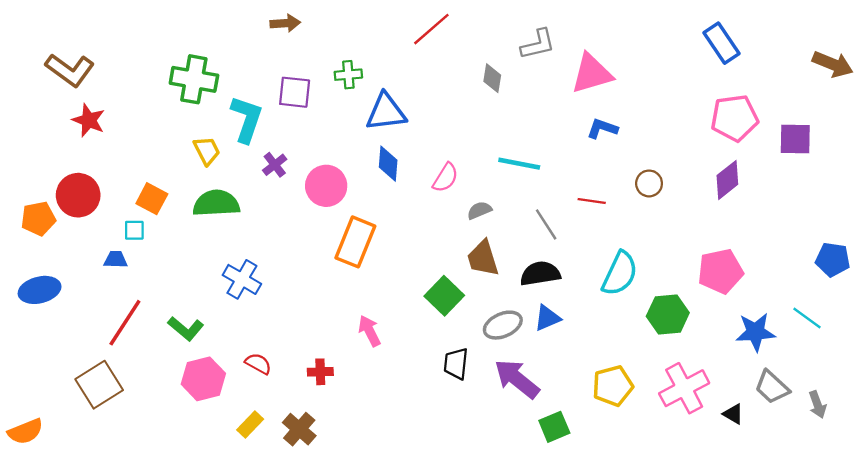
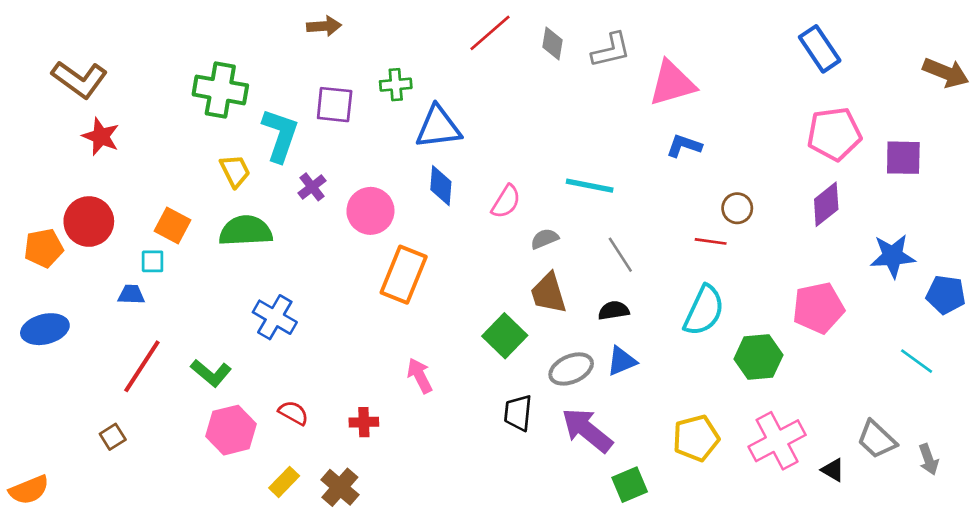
gray diamond: (492, 78) -> (553, 43), moved
red line: (592, 201) -> (711, 241), moved
black semicircle: (540, 274) -> (614, 311), size x0.7
blue star: (755, 332) -> (893, 256), moved
brown square: (99, 385) -> (113, 437), size x0.5

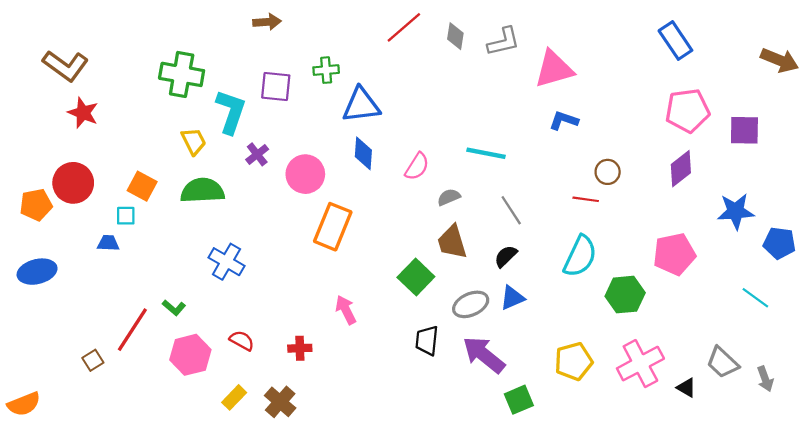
black semicircle: (614, 311) -> (506, 256), turned -35
red line: (142, 366) -> (132, 330), moved
green L-shape: (211, 373) -> (174, 308), size x0.7

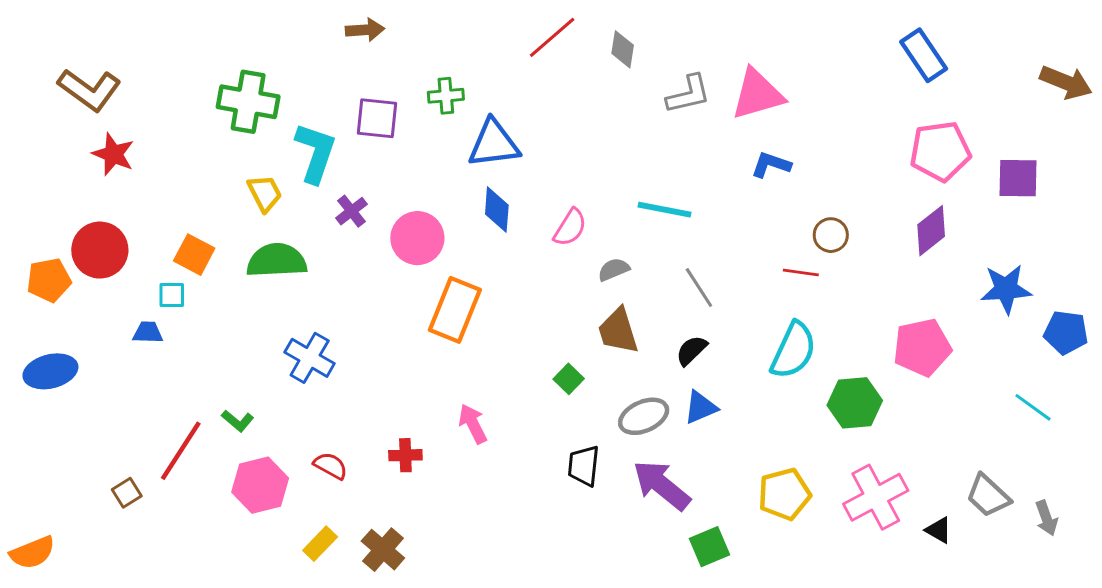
gray L-shape: (504, 42) -> (688, 94), moved
green square: (416, 277) -> (569, 379), size x0.6
red cross: (300, 348) -> (405, 455), moved

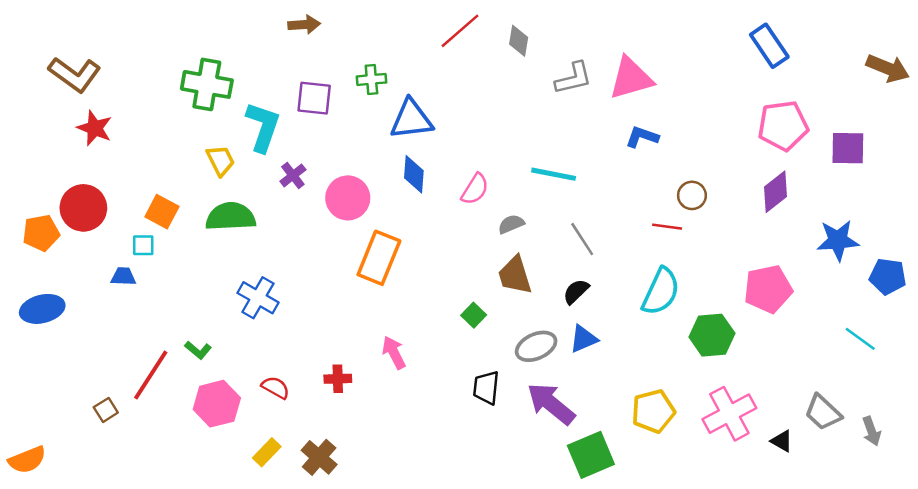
green square: (709, 547) -> (591, 455), size x1.4

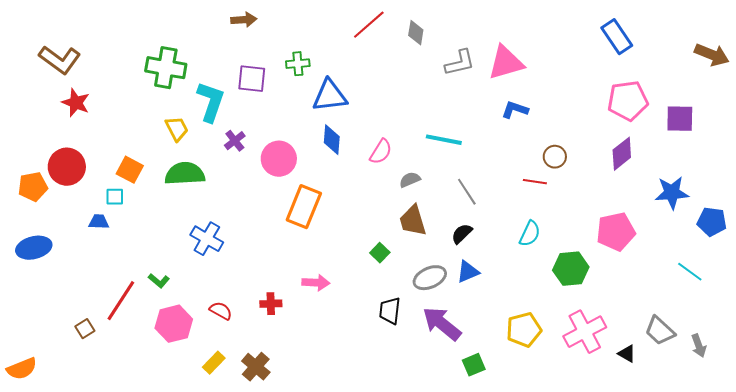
cyan semicircle: (661, 291) -> (530, 234), size x0.7
pink arrow: (394, 353) -> (316, 283), turned 120
green square: (591, 455) -> (474, 365), size x0.6

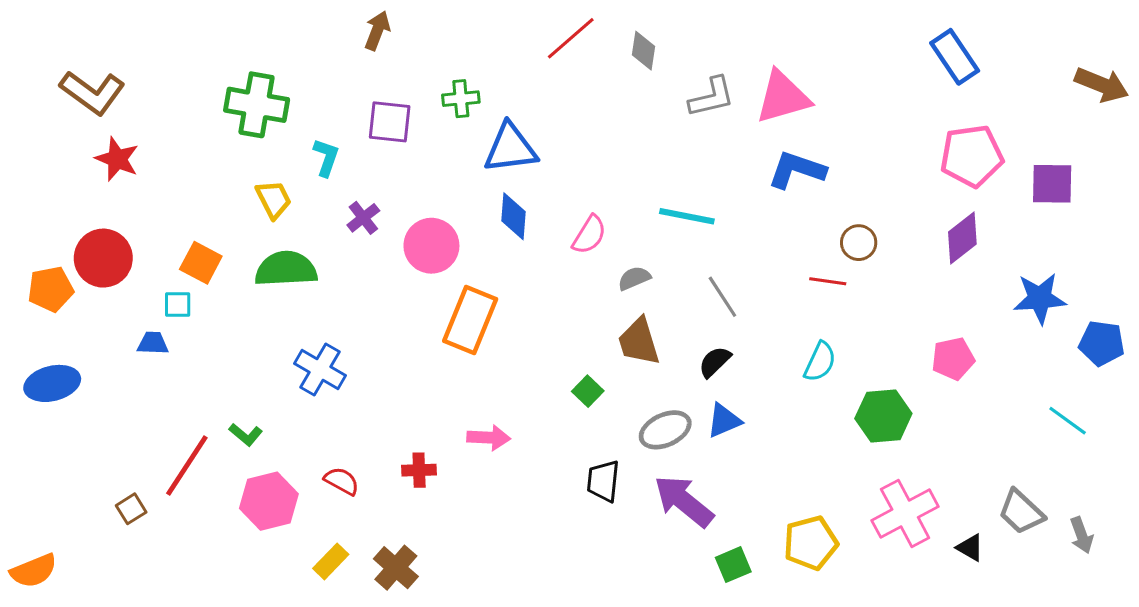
brown arrow: (244, 20) -> (377, 31), turned -65
cyan L-shape: (211, 102) -> (326, 157), size x0.6
blue L-shape: (515, 110) -> (797, 170), size x1.4
pink pentagon: (616, 232) -> (953, 359), size x0.7
yellow pentagon: (524, 330) -> (811, 543), moved

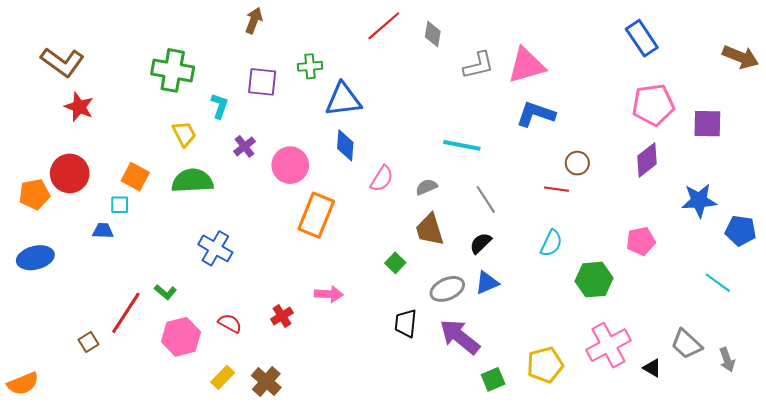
pink semicircle: (589, 235) -> (382, 179), moved
red cross: (419, 470) -> (282, 316), turned -30

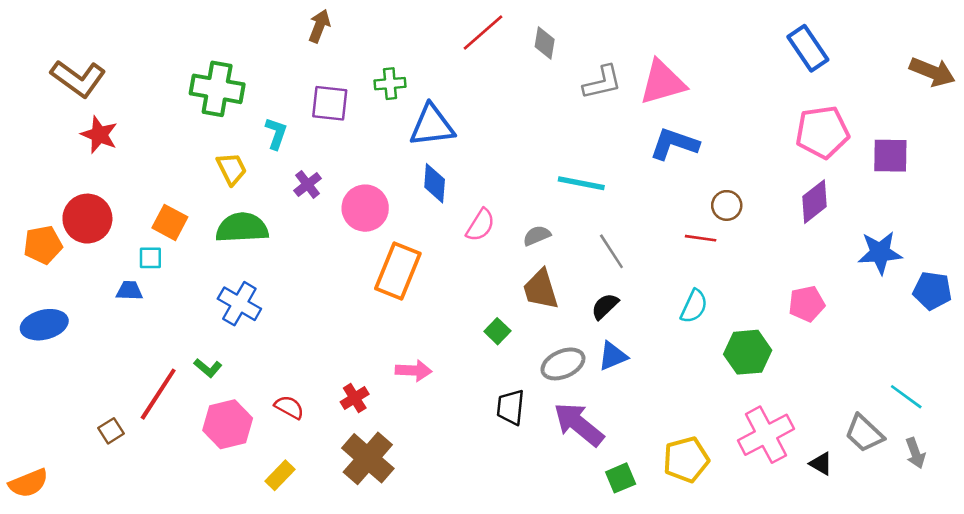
blue cross: (215, 248) -> (239, 304), moved
cyan line: (718, 283) -> (906, 397), moved
brown cross: (266, 382) -> (368, 458), moved, size x1.4

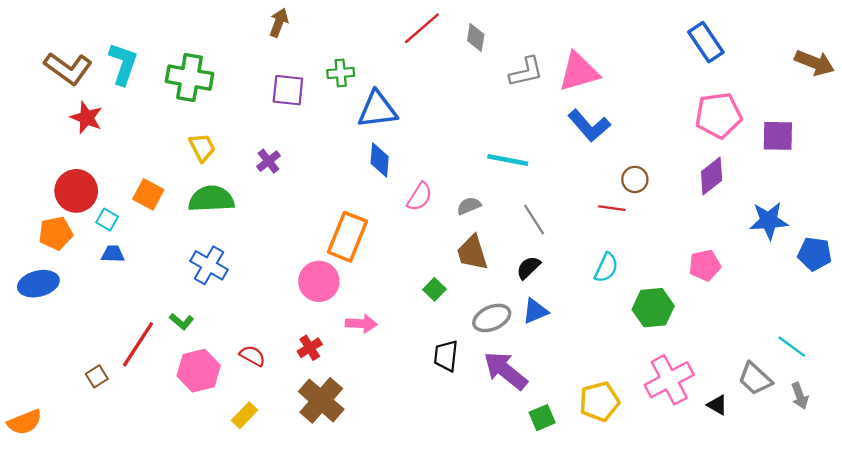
cyan L-shape: (276, 133) -> (123, 64), moved, size x1.5
blue L-shape: (674, 144) -> (589, 126), turned -150
pink circle: (365, 208) -> (319, 281), moved
orange pentagon: (43, 245) -> (56, 233), moved
cyan square: (150, 258) -> (107, 220), moved, turned 30

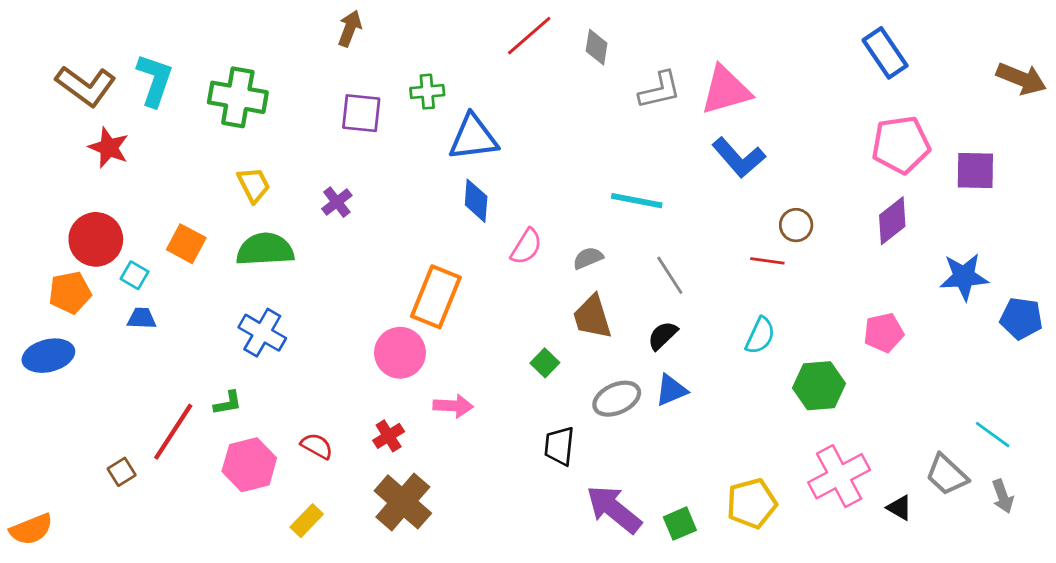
green L-shape: (182, 321) -> (228, 403), turned -50
purple arrow: (505, 371) -> (614, 509), moved

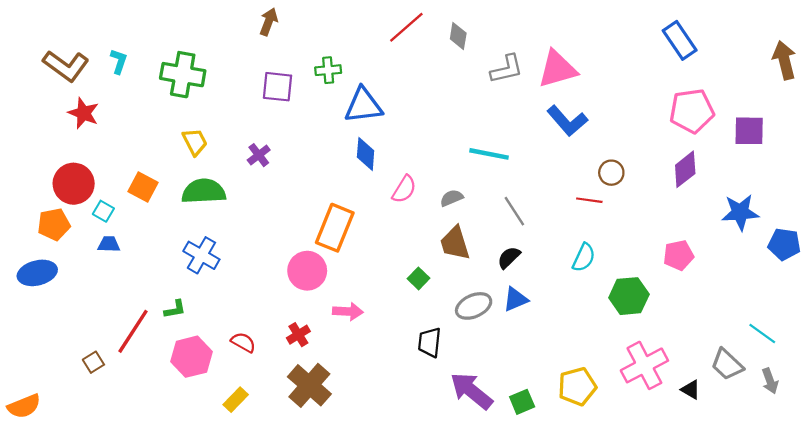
brown arrow: (1021, 79) -> (784, 60), turned -126
cyan L-shape: (155, 80) -> (119, 61), size x0.6

